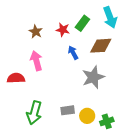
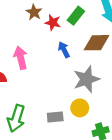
brown star: (36, 32) -> (34, 12), moved
yellow circle: (87, 116) -> (80, 108), moved

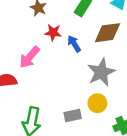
red star: (53, 23) -> (53, 33), moved
pink arrow: (21, 58) -> (30, 57), turned -120

